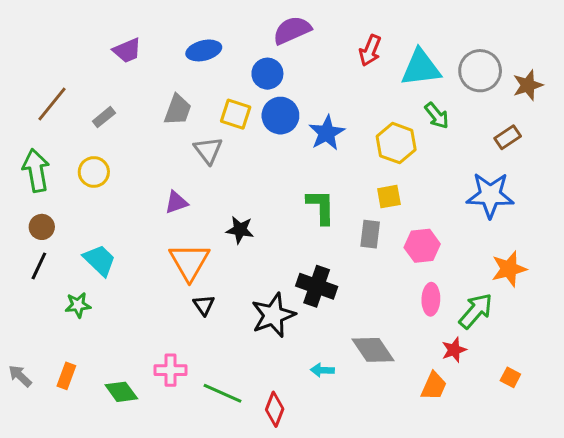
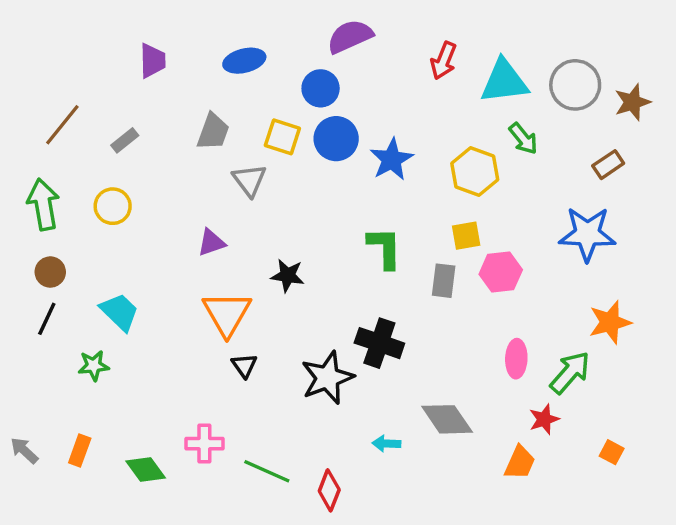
purple trapezoid: (127, 50) -> (152, 61), turned -68
pink hexagon: (422, 246) -> (501, 272), moved

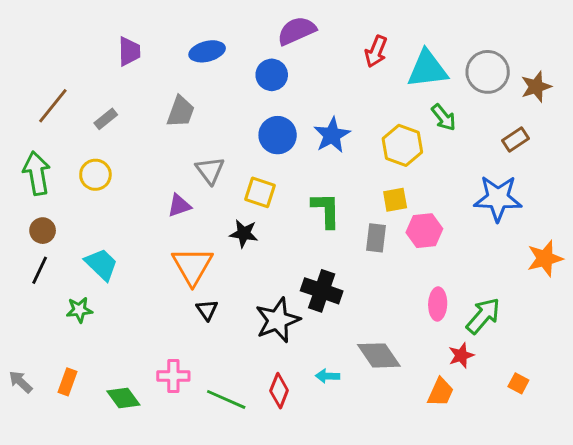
yellow square: (282, 137) -> (260, 192), moved
blue circle: (336, 139) -> (278, 135), moved
gray triangle: (249, 180) -> (210, 170), moved
orange star: (610, 322) -> (545, 258), moved
red diamond: (329, 490) -> (279, 391), moved

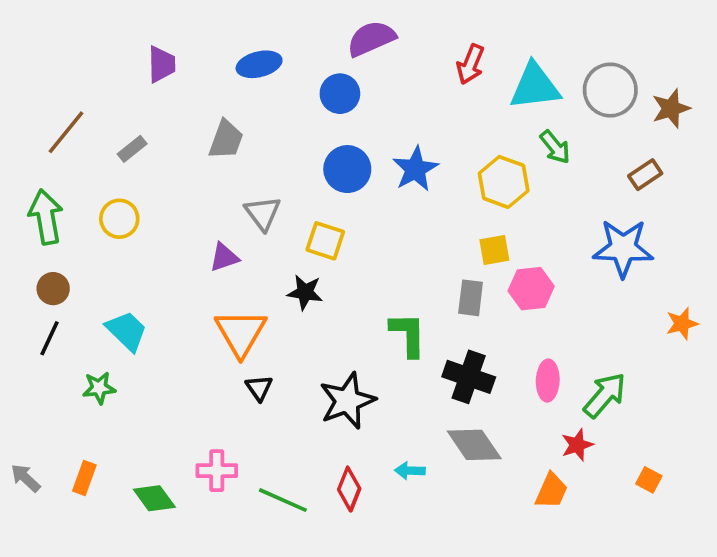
green L-shape: (326, 210) -> (408, 335), moved
orange star: (545, 258) -> (682, 324), size x0.7
black cross: (322, 291) -> (469, 377), moved

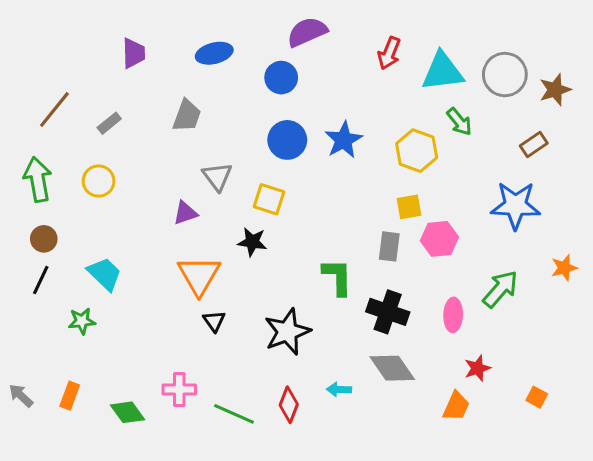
green arrow: (605, 395) -> (500, 289), moved

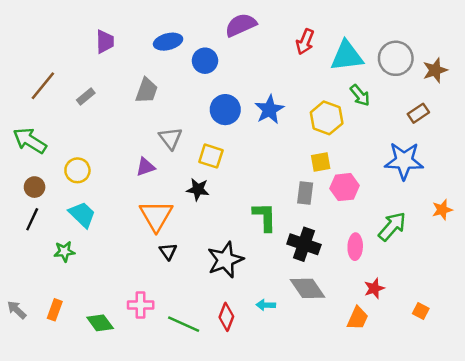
blue circle: (281, 78) -> (205, 61), moved
green arrow: (38, 180) -> (30, 141), turned -48
yellow circle: (99, 181) -> (77, 170), moved

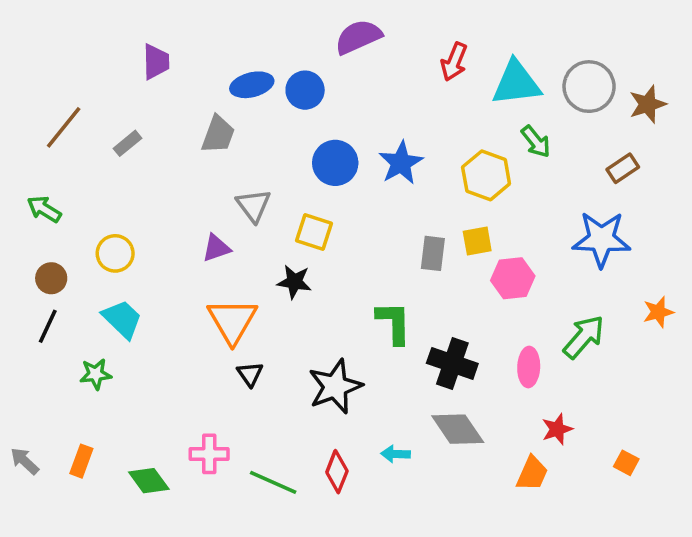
blue ellipse: (168, 42) -> (252, 85), moved
green arrow: (30, 141) -> (44, 209), size x0.7
gray rectangle: (305, 193) -> (433, 253), moved

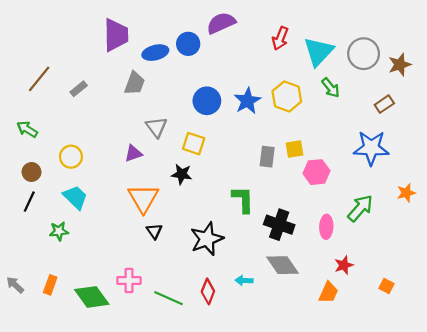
purple trapezoid: (156, 62) -> (116, 35), moved, size x1.5
cyan triangle: (516, 83) -> (319, 51), turned -40
blue circle: (305, 90) -> (188, 44), moved
yellow hexagon: (486, 175) -> (287, 96), moved
green diamond: (149, 481) -> (92, 297), size x1.4

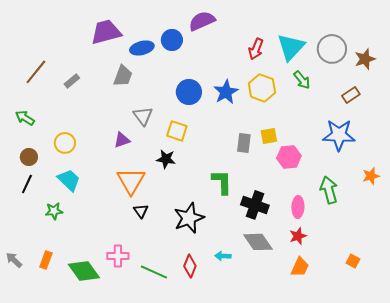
purple trapezoid: (116, 35) -> (106, 32), turned -104
red arrow: (280, 38) -> (256, 49), moved
green arrow: (360, 208) -> (329, 190), turned -56
red star: (344, 265) -> (298, 236), moved

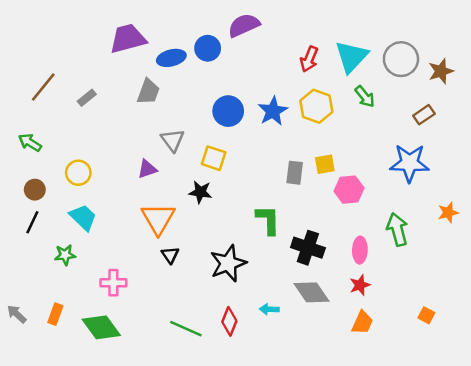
pink cross: (118, 256) -> (113, 283), moved

